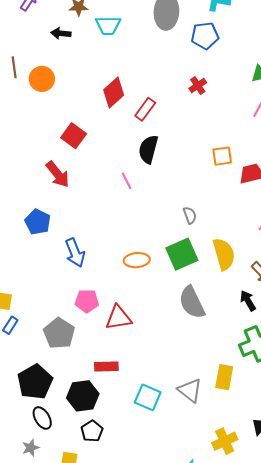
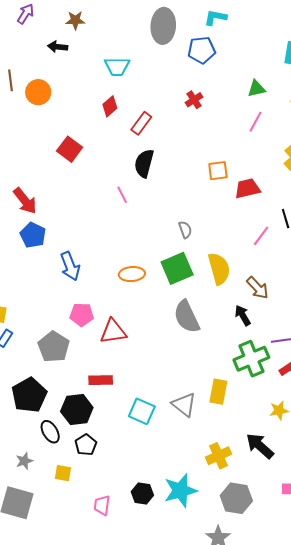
cyan trapezoid: (108, 25) -> (117, 67), moved
red diamond: (114, 93) -> (110, 106), size x0.7
red arrow: (58, 174) -> (25, 201), moved
black ellipse: (42, 418) -> (50, 432), moved

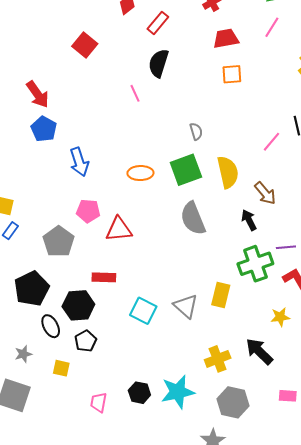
red trapezoid: (247, 188) -> (226, 39), moved

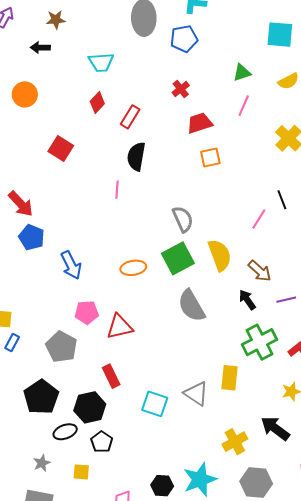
pink line: (135, 93) -> (117, 190), turned 36
gray semicircle: (196, 131) -> (183, 219), size x1.5
purple line: (286, 247) -> (286, 300), moved
red rectangle: (104, 277) -> (111, 376), turned 70
black ellipse: (51, 326) -> (65, 432), turned -75

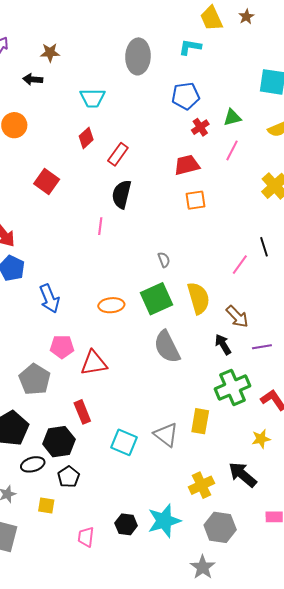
blue pentagon: (184, 39) -> (186, 96), moved
red cross: (181, 89) -> (200, 127), moved
gray semicircle: (183, 219) -> (164, 260), size x0.6

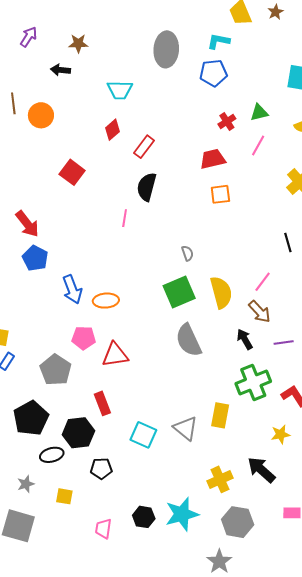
blue pentagon: (186, 96) -> (213, 73), moved
pink line: (240, 265) -> (263, 282), moved
orange ellipse: (111, 305) -> (106, 301), moved
black pentagon: (69, 477) -> (101, 468), moved, turned 30

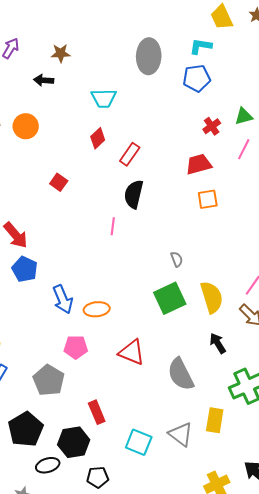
red square: (72, 172) -> (59, 182), size x0.7
black arrow: (245, 339) -> (218, 343), moved
gray semicircle: (189, 340) -> (181, 374), moved
red triangle: (115, 355) -> (132, 352), moved, turned 32

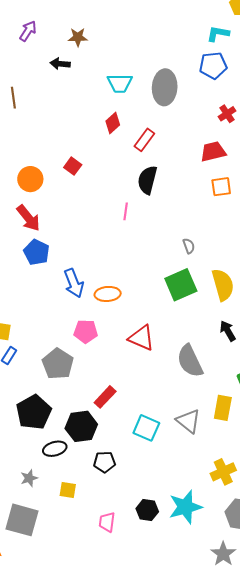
gray ellipse: (149, 56) -> (165, 87), moved
orange circle: (26, 126) -> (30, 179), moved
red rectangle: (97, 412) -> (105, 397), turned 65

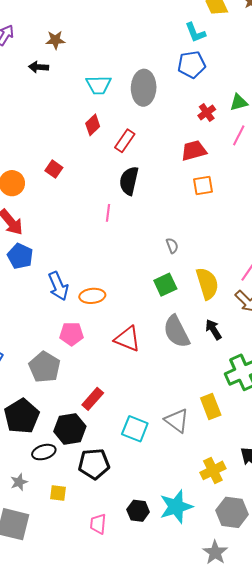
cyan L-shape: (218, 34) -> (195, 33), turned -120
green square: (181, 285) -> (165, 285), size x0.7
gray semicircle: (190, 361) -> (176, 332), moved
yellow rectangle: (223, 408) -> (211, 406), turned -30
black pentagon: (104, 462) -> (94, 464), size x1.4

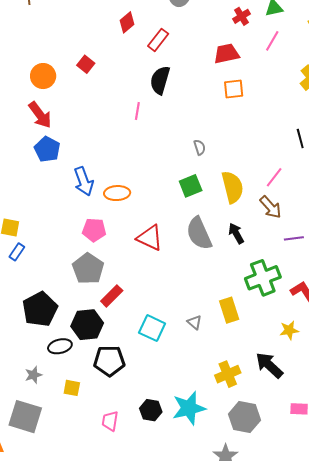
gray pentagon: (45, 367) -> (88, 269), moved
gray triangle: (177, 421) -> (194, 322), size x0.6

